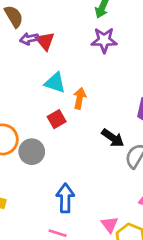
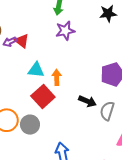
red square: (57, 119) -> (43, 96), size x1.6

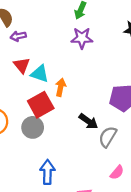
red triangle: (22, 41) -> (22, 65), moved
gray circle: (30, 125) -> (33, 127), moved

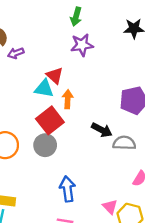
red triangle: (22, 65) -> (55, 76), moved
gray semicircle: (108, 137) -> (124, 143), turned 70

